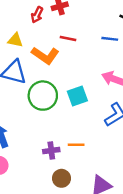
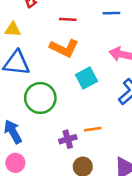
orange L-shape: (45, 55) -> (64, 48), moved
green circle: (43, 96) -> (40, 98), moved

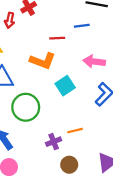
red line: (68, 19) -> (57, 38), moved

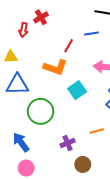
red line: (57, 38) -> (69, 46), turned -56
orange line: (75, 131) -> (97, 131), moved

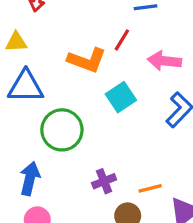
red line: (69, 46) -> (122, 40), moved
orange line: (97, 131) -> (150, 188), moved
blue arrow: (21, 142) -> (30, 179), turned 48

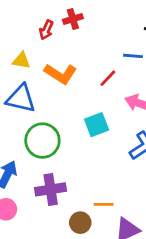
orange L-shape: (87, 60) -> (61, 74), moved
purple cross: (104, 181) -> (51, 189), moved, size x1.5

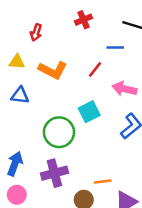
red cross: (73, 19) -> (83, 20), moved
blue triangle: (21, 99) -> (20, 95), size x0.7
green circle: (42, 141) -> (59, 132), moved

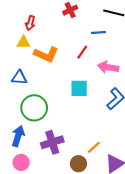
yellow triangle: (17, 62) -> (23, 42), moved
cyan square: (89, 112) -> (79, 88), turned 30
green circle: (59, 132) -> (34, 108), moved
orange line: (103, 182) -> (94, 147), turned -32

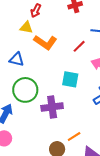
purple cross: (52, 142) -> (52, 107), moved

